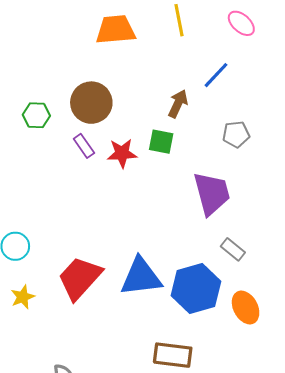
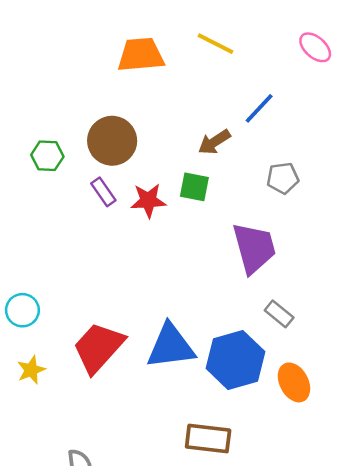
yellow line: (179, 20) -> (216, 44), turned -52
pink ellipse: (241, 23) -> (315, 47), moved
brown arrow: (178, 104) -> (214, 142), turned -148

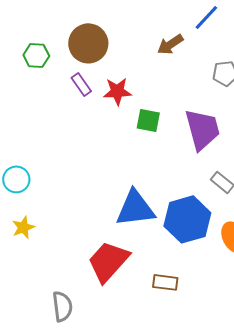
green square: (194, 187) -> (148, 120), moved
red trapezoid: (98, 348) -> (108, 261), moved
brown rectangle: (208, 438) -> (165, 282), size x0.7

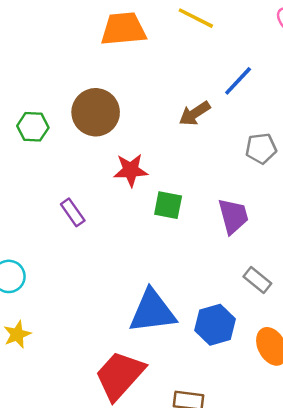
purple rectangle: (81, 84) -> (73, 212), moved
purple trapezoid: (202, 129) -> (233, 216), size x0.7
blue hexagon: (187, 219) -> (215, 325), size x0.7

